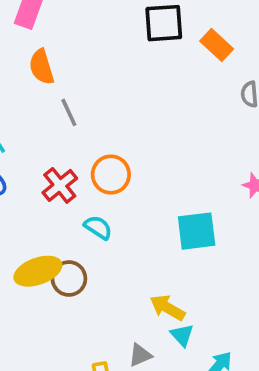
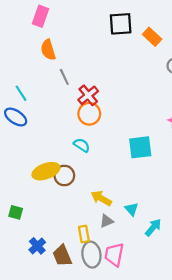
red cross: (60, 185) -> (88, 95), moved
yellow arrow: (167, 308) -> (101, 198), moved

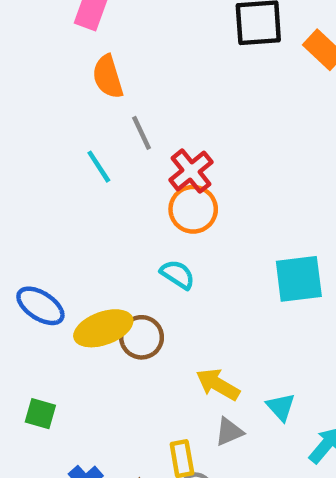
cyan line: (21, 93) -> (99, 167), moved
blue ellipse: (16, 117) -> (40, 306), moved

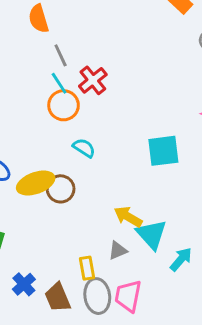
cyan line: (99, 167) -> (59, 83), moved
orange circle: (193, 209) -> (64, 105), moved
yellow arrow: (218, 384) -> (128, 217), moved
cyan triangle: (281, 407) -> (152, 234), size x1.6

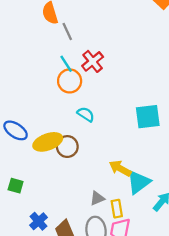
gray line: (61, 55) -> (67, 32), moved
cyan triangle: (152, 234) -> (139, 182), turned 35
gray triangle: (118, 251) -> (97, 198), moved
yellow rectangle: (87, 268) -> (117, 209), moved

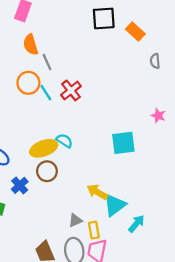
orange circle: (70, 81) -> (28, 83), moved
yellow ellipse: (48, 142) -> (44, 148), moved
blue cross: (39, 221) -> (20, 185), moved

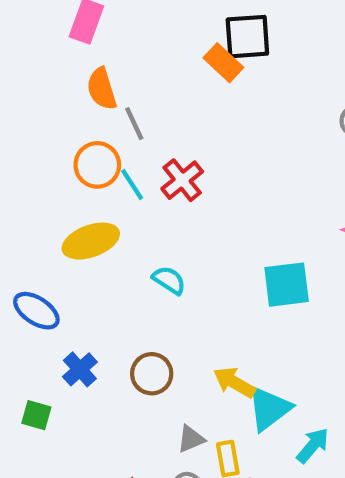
orange rectangle: (135, 32) -> (223, 63), moved
yellow ellipse: (44, 148) -> (91, 241), moved
brown circle: (47, 171) -> (152, 374), moved

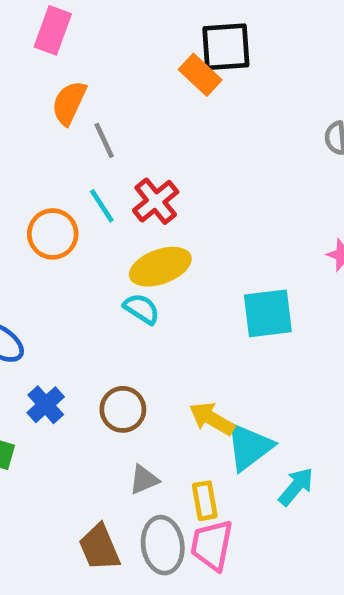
orange semicircle: (102, 89) -> (69, 103), turned 42
orange circle: (97, 165) -> (53, 234), moved
yellow ellipse: (91, 241) -> (160, 267), moved
gray triangle: (191, 439) -> (144, 480), moved

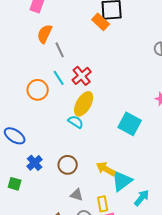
yellow ellipse: (160, 267) -> (84, 104), turned -40
cyan square: (268, 313) -> (130, 124), turned 35
gray triangle: (144, 480) -> (77, 195), turned 40

